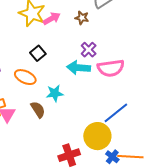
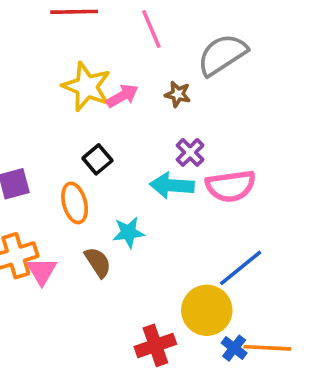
orange ellipse: (25, 77) -> (75, 203), turned 50

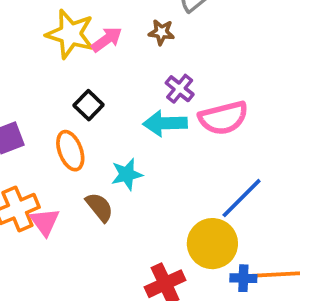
blue cross: (234, 348) -> (243, 278), turned -30

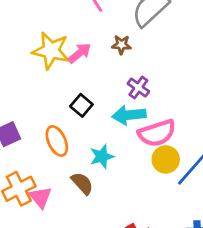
black square: (89, 105) -> (81, 105), moved
pink semicircle: (223, 118) -> (157, 133), moved
yellow circle: (212, 244) -> (166, 159), moved, size x0.7

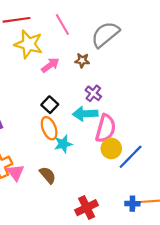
yellow star: (51, 51) -> (29, 44), moved
pink semicircle: (157, 133) -> (106, 128), turned -60
orange ellipse: (57, 141) -> (49, 128), moved
brown semicircle: (82, 183) -> (48, 175), moved

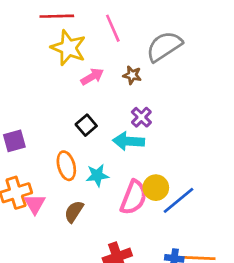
orange ellipse: (49, 128) -> (66, 166), moved
pink semicircle: (106, 128) -> (134, 197), moved
brown semicircle: (48, 175) -> (74, 212), turned -114

